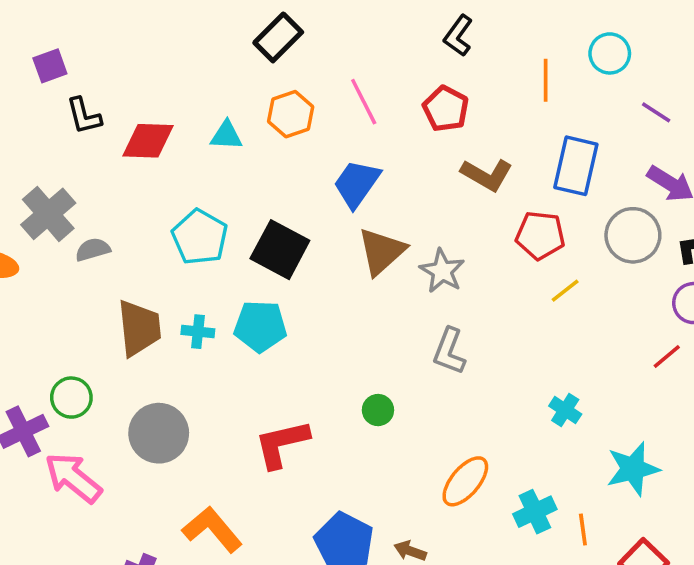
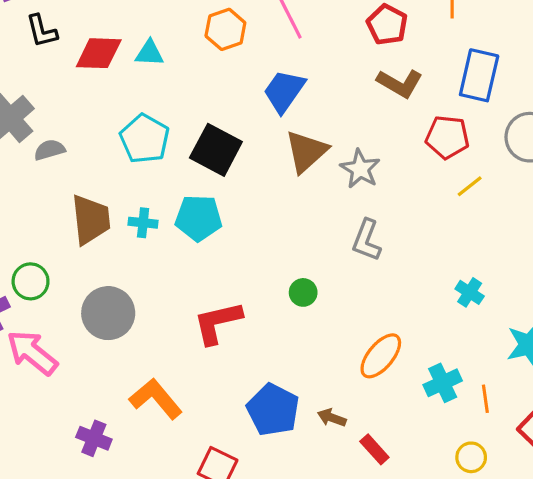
red pentagon: (446, 109) -> (387, 25), moved
cyan triangle: (226, 135) -> (149, 53), moved

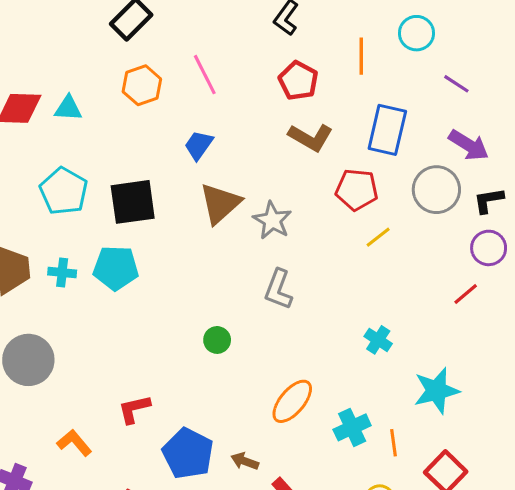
blue trapezoid: (284, 91) -> (199, 145), size x0.7
black square: (216, 150) -> (133, 202), turned -36
red L-shape: (218, 323) -> (134, 409), moved, size x0.7
orange L-shape: (156, 399) -> (74, 443), size x0.7

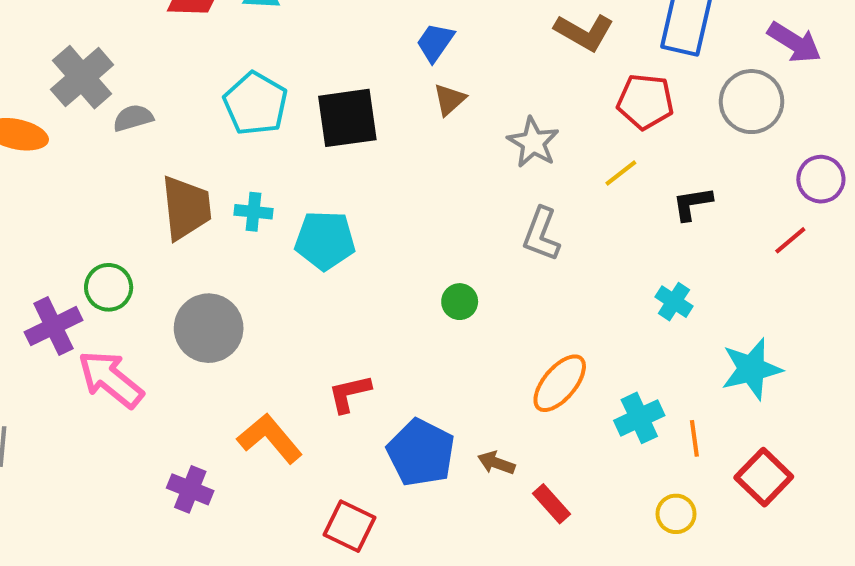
black L-shape: (489, 200) -> (692, 204), moved
brown triangle: (220, 203) -> (449, 100), moved, size x0.6
yellow line: (378, 237) -> (621, 173), moved
cyan pentagon: (116, 268) -> (325, 240), moved
orange L-shape: (74, 443) -> (270, 438), size x1.4

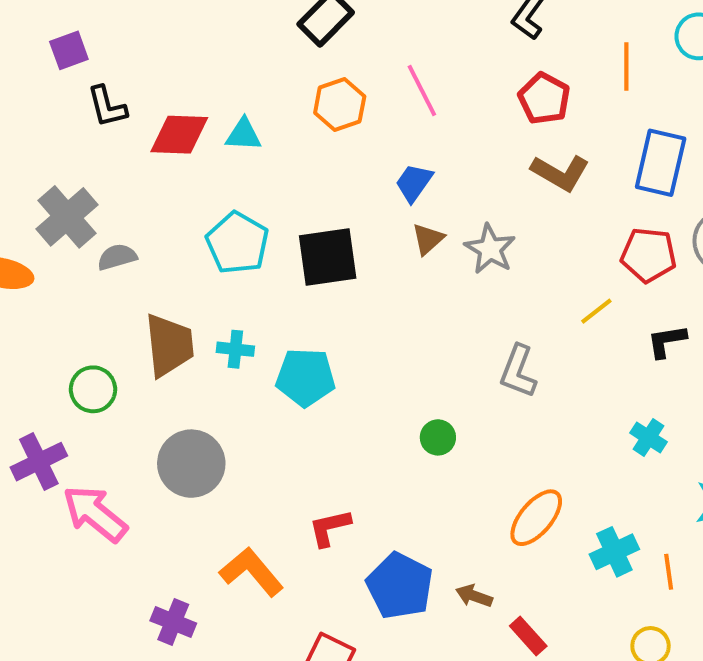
red pentagon: (645, 102) -> (648, 255), moved
gray star: (533, 142) -> (490, 249), moved
green circle: (109, 287) -> (93, 389), moved

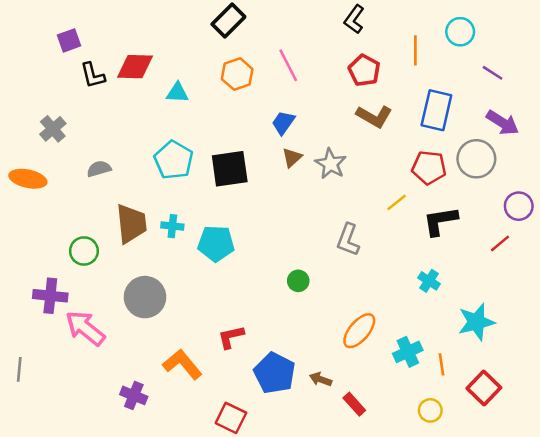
red diamond: (179, 135) -> (135, 67), moved
gray cross: (67, 217) -> (53, 129), moved, size x0.7
black L-shape: (667, 341) -> (440, 221), size x1.4
purple cross: (39, 462) -> (50, 296), turned 32

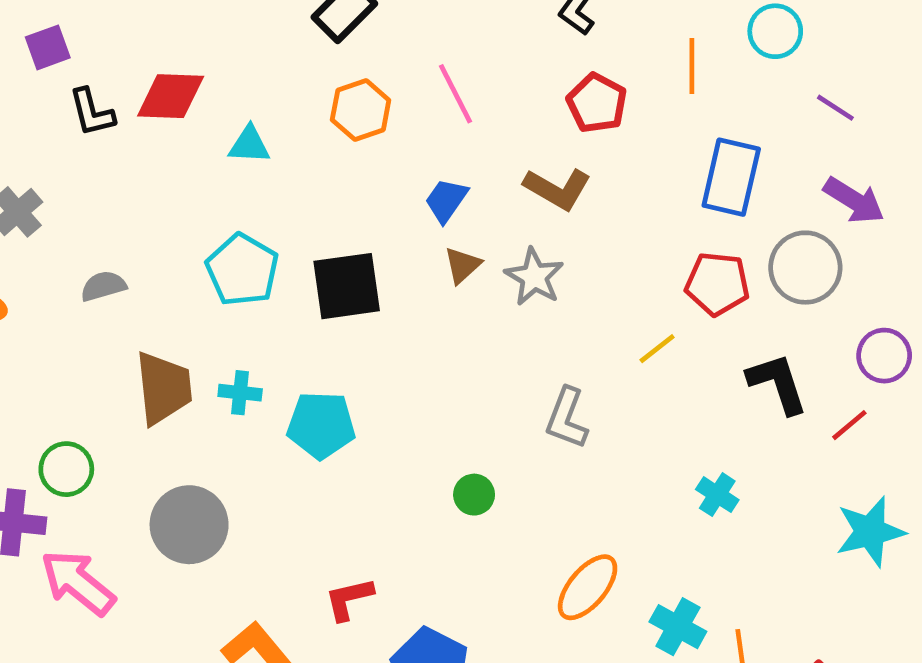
brown L-shape: (374, 116) -> (557, 189), moved
black L-shape: (440, 221) -> (778, 383), moved, turned 81
green circle: (84, 251) -> (66, 469), moved
cyan star: (476, 322) -> (870, 532), moved
cyan cross: (408, 352) -> (678, 627), turned -36

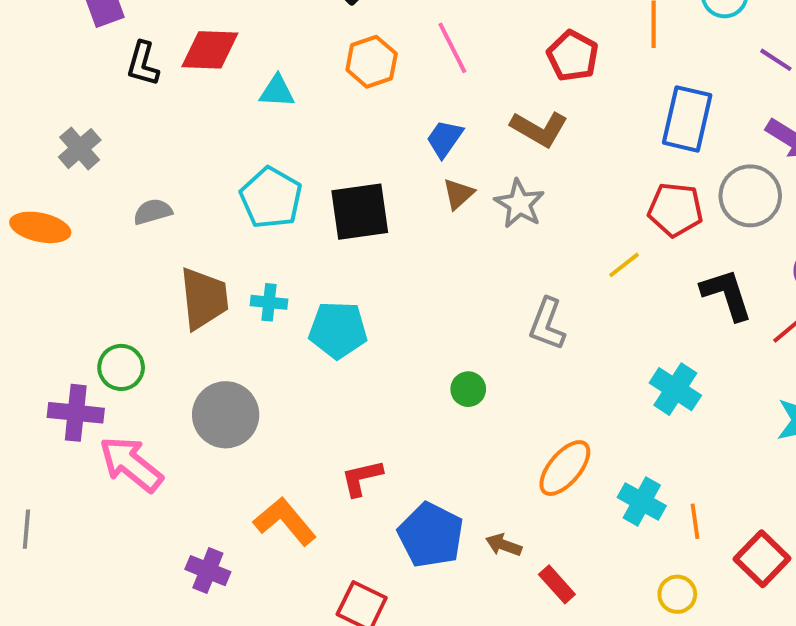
black L-shape: (92, 112) -> (143, 64), turned 30
cyan cross: (717, 495) -> (675, 389), size x1.4

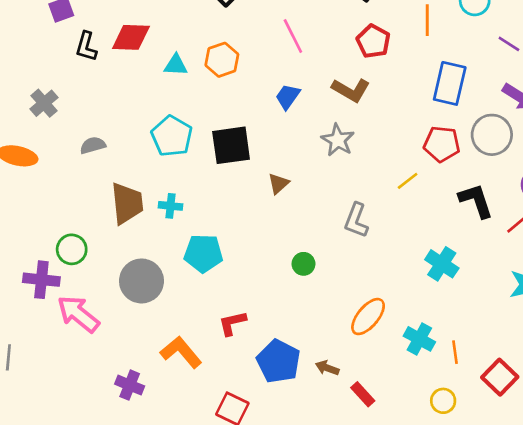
orange hexagon: (372, 62) -> (222, 60), moved
brown triangle: (458, 194) -> (278, 184), moved
cyan pentagon: (338, 330) -> (203, 253), moved

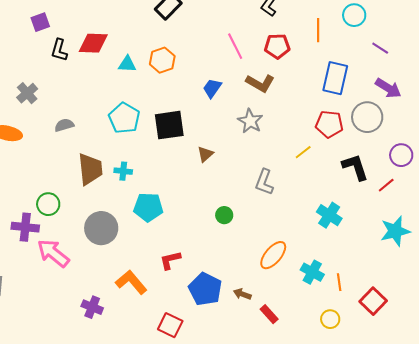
pink line: (293, 36) -> (235, 46), moved
red pentagon: (373, 41) -> (277, 46), turned -30

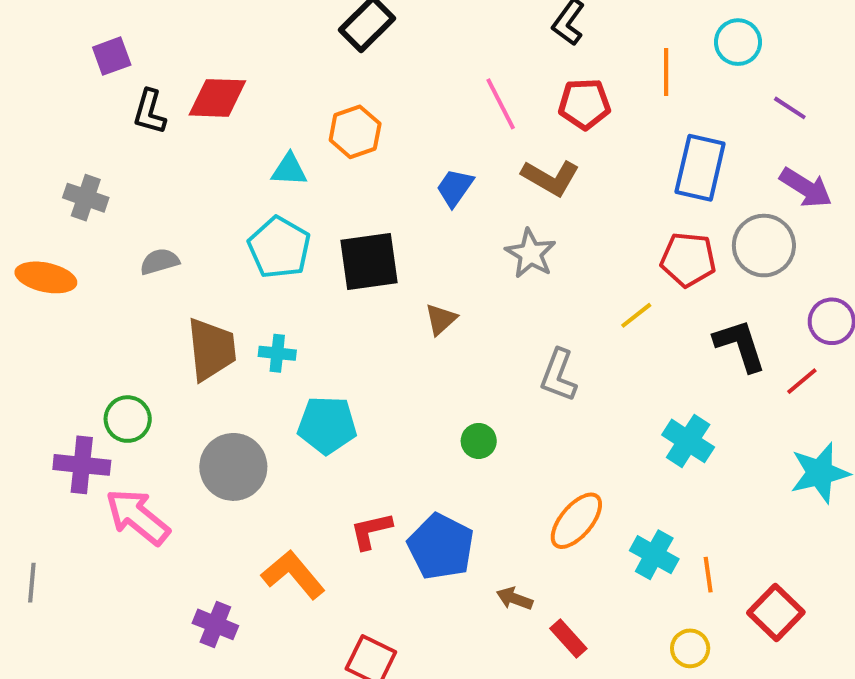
cyan triangle: (127, 64) -> (289, 170), moved
gray cross: (27, 93) -> (86, 198), turned -30
blue pentagon: (205, 289) -> (441, 547), moved

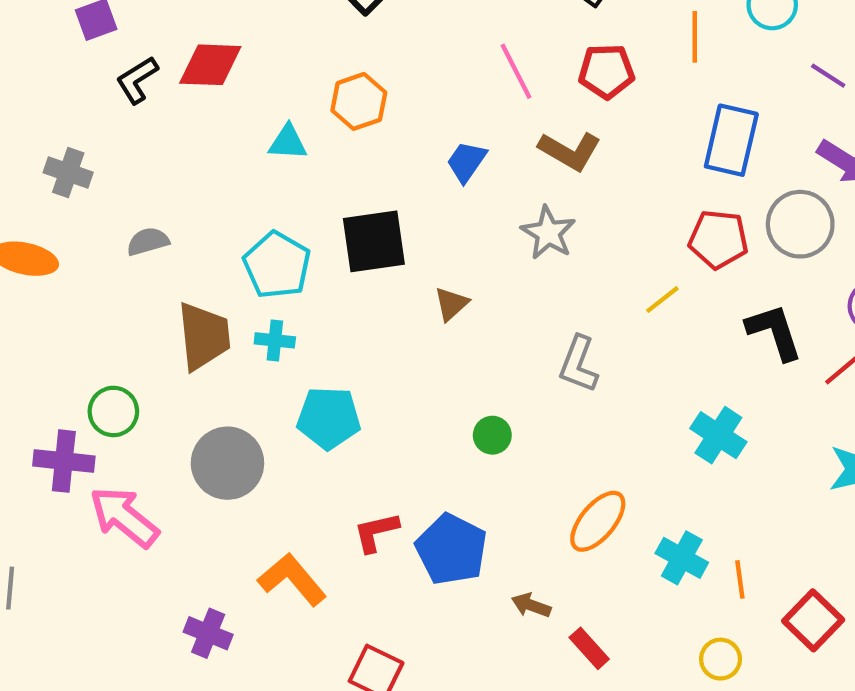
black L-shape: (150, 112) -> (137, 80), turned 42
cyan pentagon: (279, 248) -> (277, 265), moved

